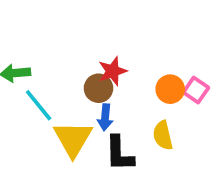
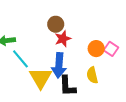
brown circle: (99, 88) -> (56, 24), moved
blue arrow: (105, 117) -> (59, 65), size x1.6

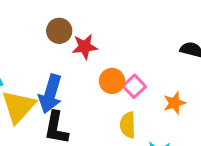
red star: (63, 39) -> (85, 47), moved
yellow semicircle: (92, 75) -> (128, 125), moved

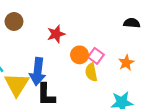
brown circle: (59, 31) -> (14, 21), moved
yellow semicircle: (128, 125) -> (91, 72), moved

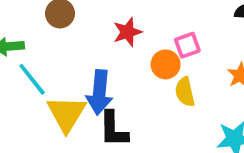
pink square: (96, 56) -> (187, 45), moved, turned 35

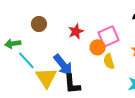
pink square: (187, 45) -> (108, 36), size x1.5
blue arrow: (99, 92) -> (63, 65), turned -40

